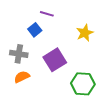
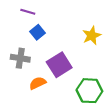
purple line: (47, 14) -> (28, 12), moved
orange semicircle: (22, 77) -> (38, 83), moved

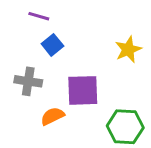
purple square: (59, 65) -> (83, 90), turned 30

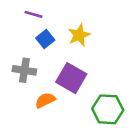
yellow star: (128, 50) -> (79, 35), moved
purple square: (83, 90) -> (71, 78), turned 32

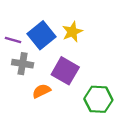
purple line: (33, 14) -> (13, 40), moved
blue square: (45, 39) -> (41, 35), size x1.6

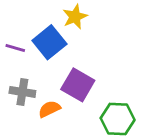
yellow star: (72, 32) -> (75, 17), moved
gray cross: (23, 64) -> (22, 92), moved

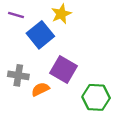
purple line: (15, 48) -> (16, 15), moved

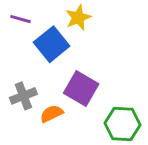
gray cross: (18, 75) -> (23, 96), turned -30

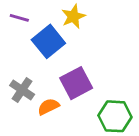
purple square: (81, 89) -> (76, 83), turned 32
gray cross: (23, 96) -> (22, 90), turned -35

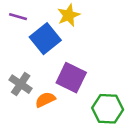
purple square: (76, 83) -> (71, 78), turned -36

